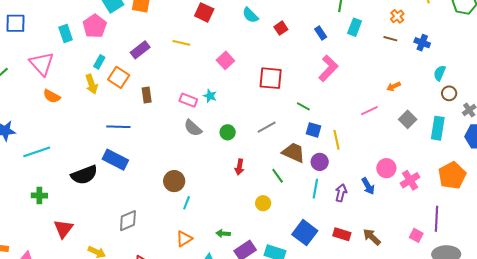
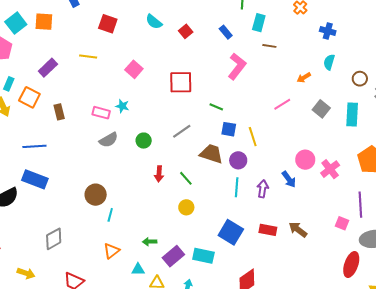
brown line: (390, 39) -> (269, 46), moved
cyan semicircle: (440, 73) -> (329, 62), moved
gray semicircle: (193, 128) -> (109, 140), turned -66
green line: (278, 176) -> (186, 178), moved

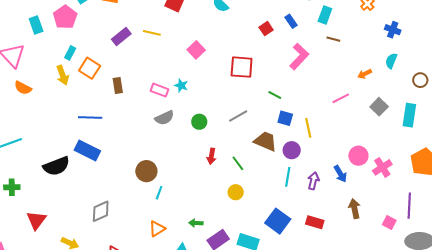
red square: (186, 31) -> (266, 29), moved
purple rectangle: (48, 68) -> (121, 37), moved
brown arrow: (298, 229) -> (355, 209), moved, turned 36

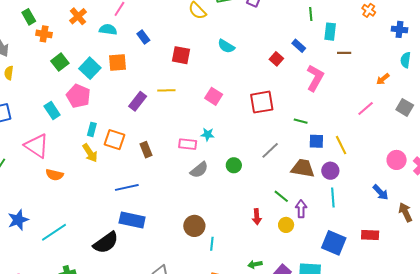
red arrow: (211, 156) -> (257, 217), moved
blue arrow: (340, 174) -> (381, 192), moved
purple arrow: (313, 181) -> (301, 209), moved

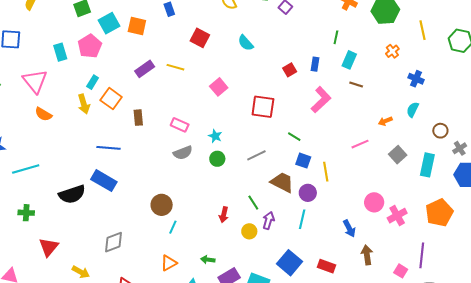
blue rectangle: (299, 46) -> (315, 64), turned 40
cyan star: (208, 134) -> (215, 136), moved

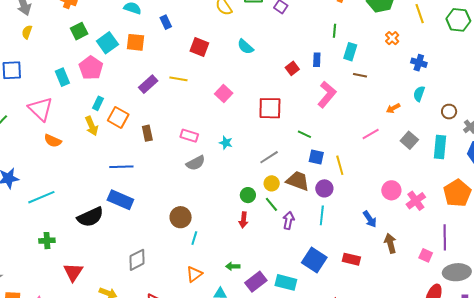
green circle: (217, 159) -> (248, 195), moved
yellow circle: (249, 231) -> (272, 183), moved

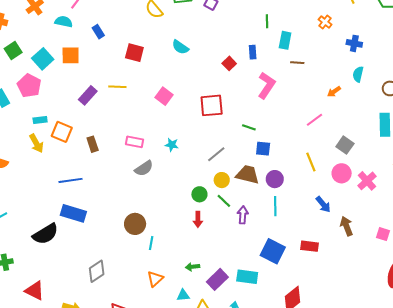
cyan rectangle: (98, 103) -> (40, 120), turned 64
gray square: (409, 140) -> (345, 145), moved
yellow line: (340, 165) -> (311, 162), moved
red triangle: (73, 272) -> (35, 291), turned -30

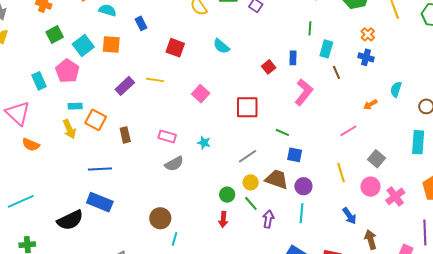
blue cross: (354, 43) -> (366, 57), moved
brown line: (297, 63) -> (336, 72), turned 56

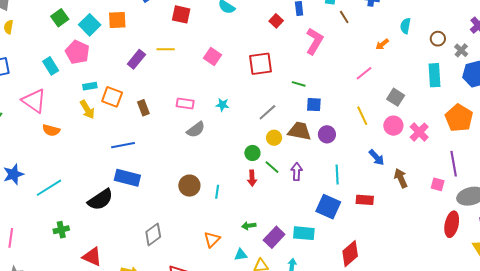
green line: (251, 203) -> (272, 167), moved
cyan line: (302, 213) -> (337, 175), moved
cyan line: (175, 239) -> (217, 192), moved

